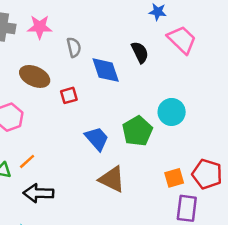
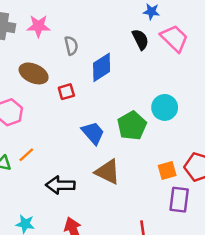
black semicircle: (140, 52) -> (140, 39), moved
blue diamond: (106, 70) -> (102, 67), turned 76
black arrow: (38, 193) -> (60, 185), moved

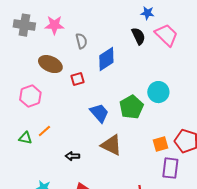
black arrow: (60, 185) -> (72, 156), size x0.6

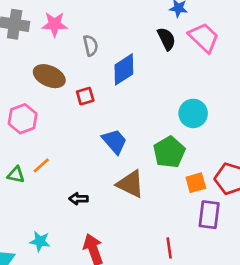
green pentagon: (131, 107) -> (169, 152), moved

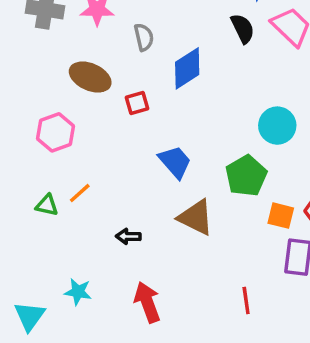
orange square: (196, 183) -> (281, 216), turned 30

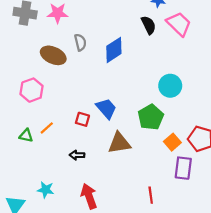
gray semicircle: (144, 37) -> (80, 42), moved
red square: (137, 103) -> (82, 119), moved, turned 32
orange square: (281, 216) -> (172, 142), turned 35
brown triangle: (196, 217) -> (119, 143), turned -35

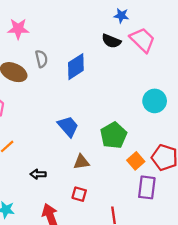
black semicircle: (149, 25) -> (111, 41), turned 138
cyan circle: (170, 86) -> (155, 101), moved
red square: (82, 119) -> (79, 194), moved
brown triangle: (119, 143) -> (81, 162), size x0.7

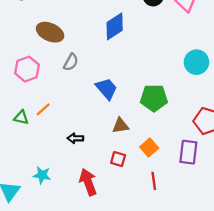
gray semicircle: (41, 59) -> (71, 62), moved, turned 42
green pentagon: (114, 135) -> (154, 98), turned 30
orange square: (136, 161) -> (149, 147), moved

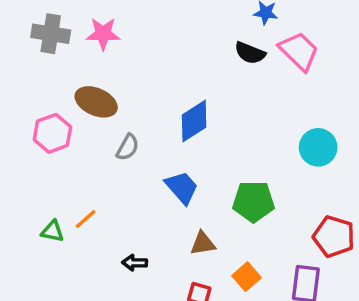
blue diamond: (115, 26) -> (194, 121), moved
pink hexagon: (27, 69) -> (52, 133), moved

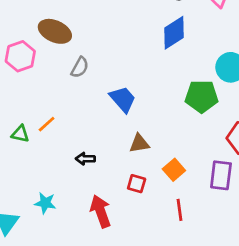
blue diamond: (194, 121) -> (174, 33), moved
green pentagon: (253, 202) -> (202, 96), moved

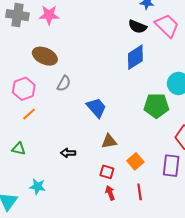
pink hexagon: (20, 56) -> (24, 89), moved
orange line: (47, 124) -> (29, 114), moved
green triangle: (20, 134) -> (19, 149), moved
red arrow: (101, 211) -> (110, 193), moved, size x0.6

